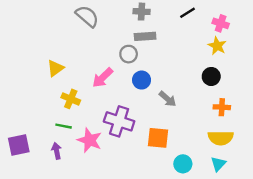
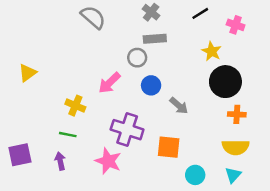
gray cross: (142, 12) -> (151, 12), turned 35
yellow star: (217, 46) -> (212, 51), moved
yellow triangle: (55, 68) -> (27, 73), moved
black circle: (211, 76) -> (225, 82), size x1.6
pink star: (90, 140) -> (108, 161), moved

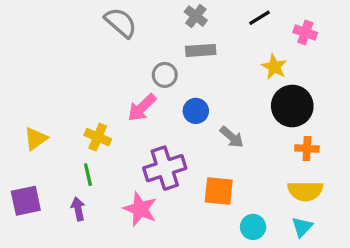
gray circle: (137, 58) -> (165, 75), moved
yellow triangle: (27, 73) -> (36, 139), moved
purple cross: (127, 130) -> (165, 168), turned -36
green line: (68, 135) -> (88, 175), turned 66

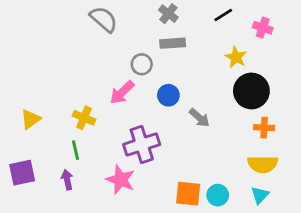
orange square: (219, 191) -> (188, 194), moved

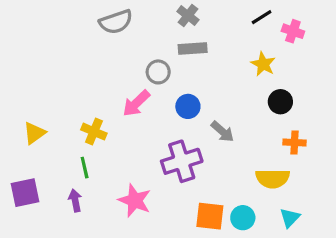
black line: (223, 15) -> (262, 17), moved
gray semicircle: (104, 19) -> (116, 22), turned 120
black circle: (251, 91) -> (280, 102), size x0.6
purple cross: (142, 144) -> (182, 161), moved
yellow semicircle: (263, 164) -> (273, 179), moved

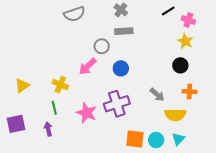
yellow star: (263, 64) -> (185, 41), moved
gray arrow: (222, 132) -> (157, 95), moved
pink star: (135, 200) -> (87, 113), moved
cyan triangle: (290, 218) -> (178, 139), moved

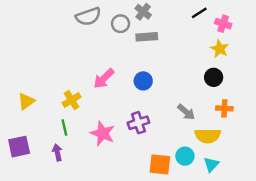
gray circle: (102, 46) -> (121, 24), moved
yellow cross: (60, 85) -> (72, 100), turned 35
purple cross: (117, 104) -> (138, 123), size x0.7
cyan circle: (156, 140) -> (185, 156), moved

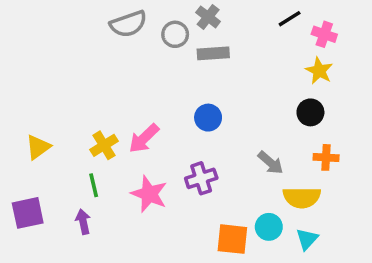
pink arrow: (104, 79) -> (144, 138), moved

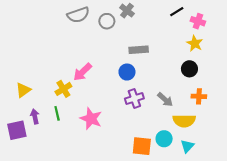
gray rectangle: (213, 53) -> (139, 50), moved
pink arrow: (144, 138) -> (83, 72), moved
purple cross: (201, 178) -> (134, 98), moved
purple arrow: (83, 222) -> (35, 116), moved

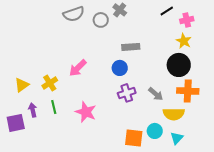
pink cross: (198, 21) -> (187, 20), turned -32
black circle: (189, 69) -> (179, 65), size x1.5
yellow cross: (63, 89) -> (50, 83), moved
orange cross: (199, 96) -> (188, 91), size x1.5

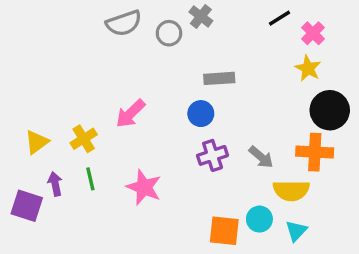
pink cross: (187, 20) -> (313, 33), turned -32
black circle: (179, 65) -> (330, 110), moved
purple square: (16, 123) -> (27, 206), turned 30

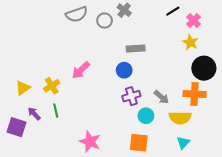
purple arrow: (55, 184) -> (34, 114), turned -32
pink star: (144, 187) -> (90, 142), moved
cyan circle: (259, 219) -> (146, 116), moved

